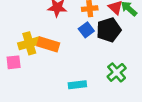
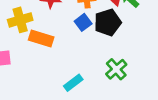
yellow cross: (29, 43) -> (20, 20), moved
cyan rectangle: (77, 85) -> (73, 83), turned -30

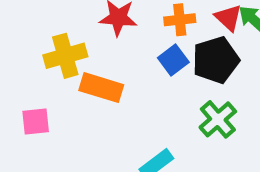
green cross: (116, 69) -> (218, 119), moved

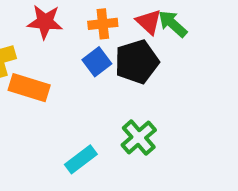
green cross: (218, 119) -> (139, 137), moved

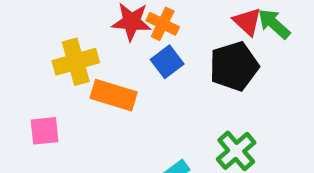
orange cross: (103, 24) -> (163, 24), moved, turned 32
blue square: (97, 62) -> (167, 62), moved

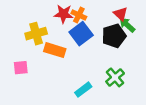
green arrow: (274, 24) -> (127, 25), moved
blue square: (167, 62) -> (81, 34), size x1.5

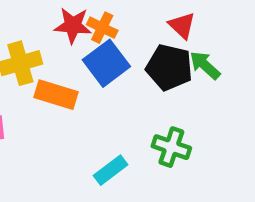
green arrow: (127, 25) -> (205, 65), moved
black pentagon: (114, 36) -> (169, 67), turned 30
green cross: (115, 77) -> (171, 147), turned -30

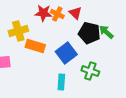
red triangle: (182, 25) -> (75, 13), moved
blue square: (106, 63) -> (66, 53), moved
cyan rectangle: (111, 170) -> (61, 82), turned -49

